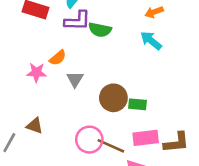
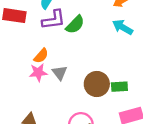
green semicircle: (100, 30) -> (75, 25), turned -48
pink star: (37, 72) -> (38, 72), moved

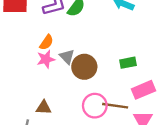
brown circle: (97, 84) -> (84, 67), moved

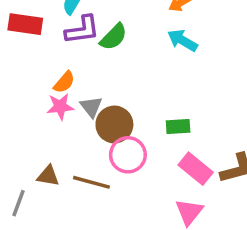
pink rectangle: (143, 90) -> (196, 169), turned 55
pink circle: (95, 106) -> (128, 155), moved
brown line: (115, 106) -> (91, 182), moved

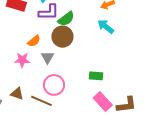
pink star: (60, 107) -> (22, 60), moved
brown circle: (114, 125) -> (62, 37), moved
pink circle: (128, 155) -> (54, 85), moved

